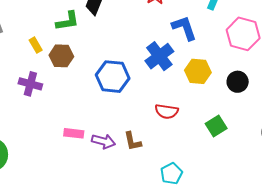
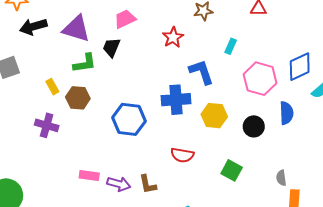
blue cross: (159, 56) -> (176, 100), turned 32
green square: (216, 126) -> (232, 170), turned -30

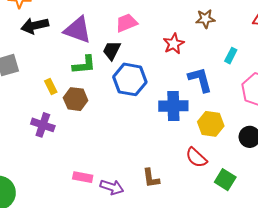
blue hexagon: (129, 119) -> (130, 79), moved
red semicircle: (182, 155) -> (196, 158), moved, turned 30
brown L-shape: (148, 184) -> (151, 178), moved

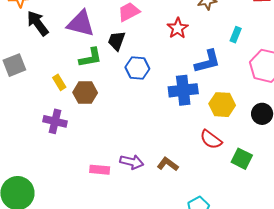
black arrow: (35, 26) -> (38, 23), turned 72
blue hexagon: (130, 79) -> (137, 68), size x0.7
blue L-shape: (200, 80) -> (207, 61), turned 96
brown L-shape: (151, 178) -> (168, 164), turned 140
purple arrow: (112, 187) -> (132, 162), moved

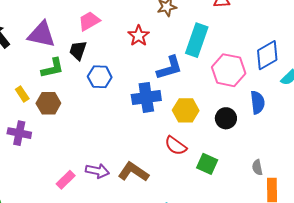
cyan rectangle: (236, 35) -> (197, 40), size x2.0
brown L-shape: (168, 164) -> (133, 172), size x1.4
pink rectangle: (100, 170) -> (66, 180), turned -48

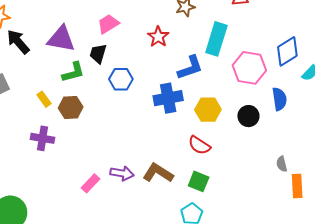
green square: (207, 164) -> (199, 181), moved

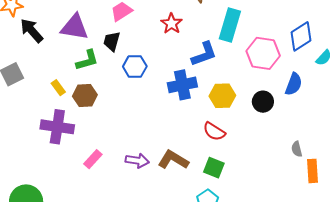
blue semicircle: (279, 99) -> (294, 84), turned 30
purple cross: (43, 138) -> (57, 127), size x1.4
pink rectangle: (91, 183) -> (93, 159), moved

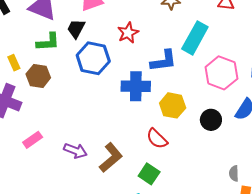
red star: (172, 24) -> (128, 33), moved
blue hexagon: (135, 67) -> (93, 58), size x1.4
brown L-shape: (173, 160) -> (111, 158), turned 96

